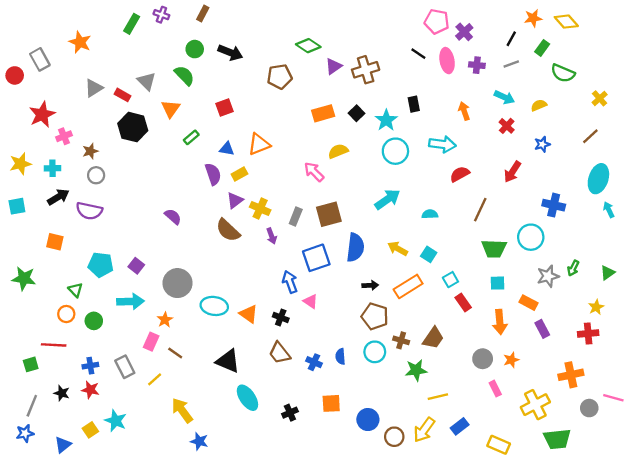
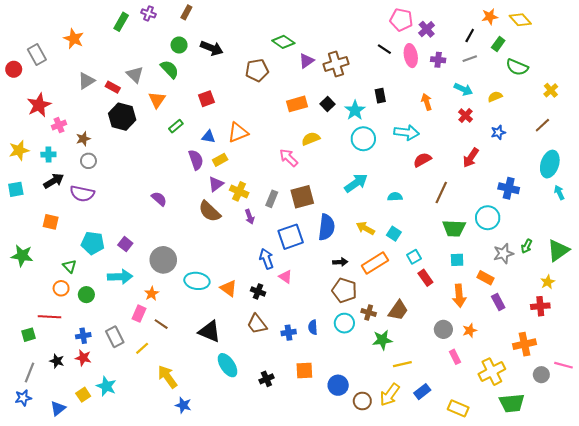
green triangle: (608, 273) -> (558, 250), size x1.6
blue cross: (314, 362) -> (289, 333), turned -32

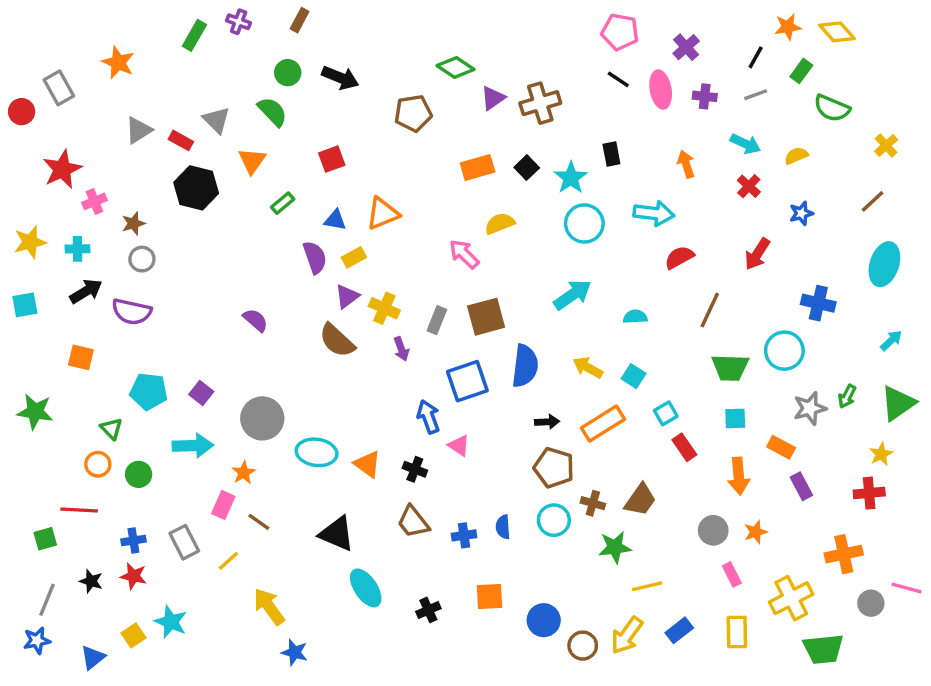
pink pentagon: (401, 20) -> (620, 32), moved
cyan arrow: (559, 192) -> (891, 340), moved, turned 72
yellow rectangle: (458, 408) -> (737, 632), moved, turned 66

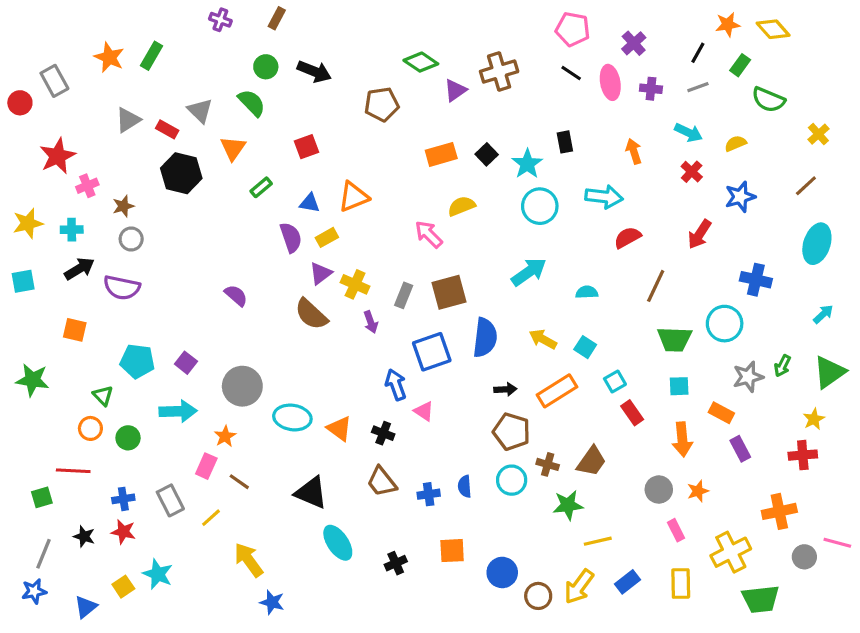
green rectangle: (194, 35) -> (151, 56), moved
brown cross: (540, 103) -> (499, 71), moved
blue star: (801, 213) -> (740, 197), size x1.4

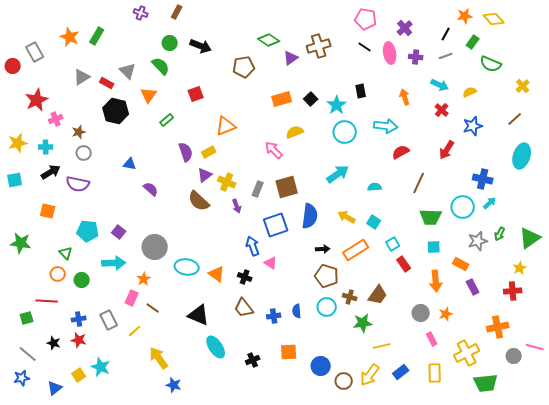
blue triangle: (310, 203) -> (130, 164), moved
cyan arrow: (823, 314) -> (490, 203), moved
gray line: (43, 554) -> (28, 354), turned -72

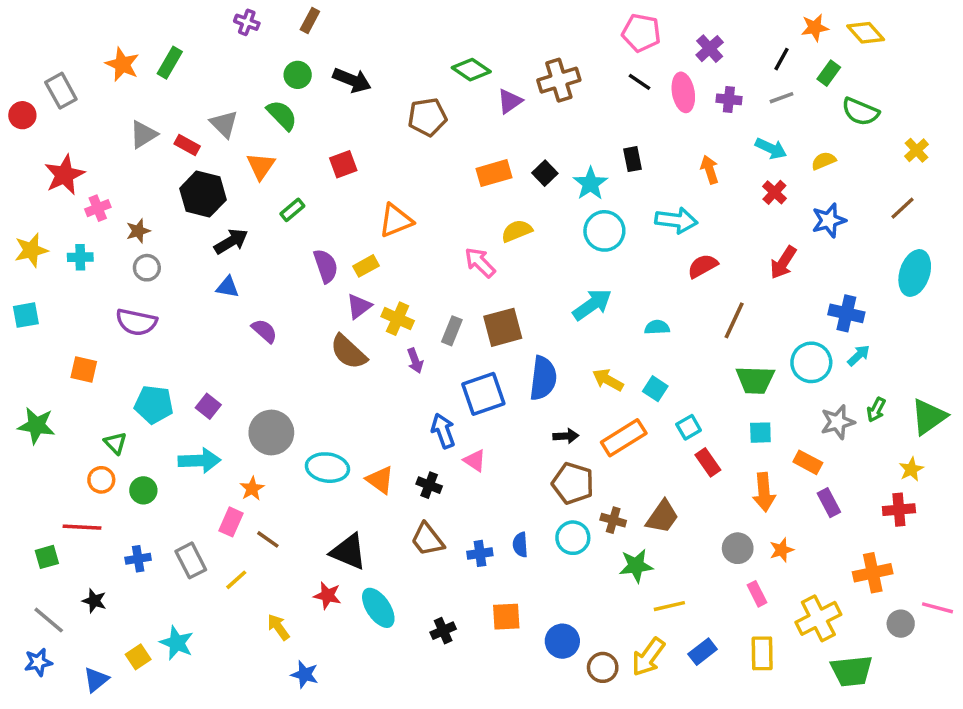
black arrow: (51, 172) -> (231, 241), moved
red star: (79, 340) -> (327, 596), moved
yellow arrow: (159, 358) -> (278, 627), size x0.7

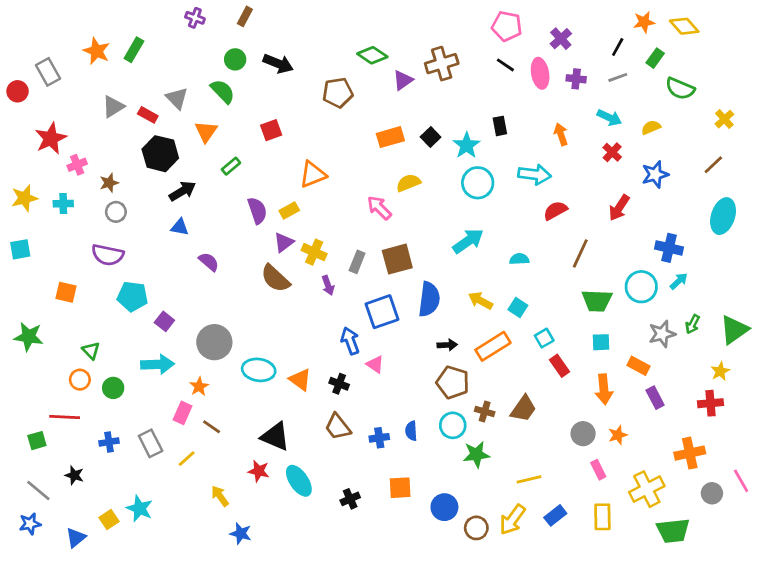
cyan pentagon: (154, 404) -> (133, 296), moved
green star: (636, 566) -> (476, 454), moved
pink line: (938, 608) -> (741, 481), turned 45

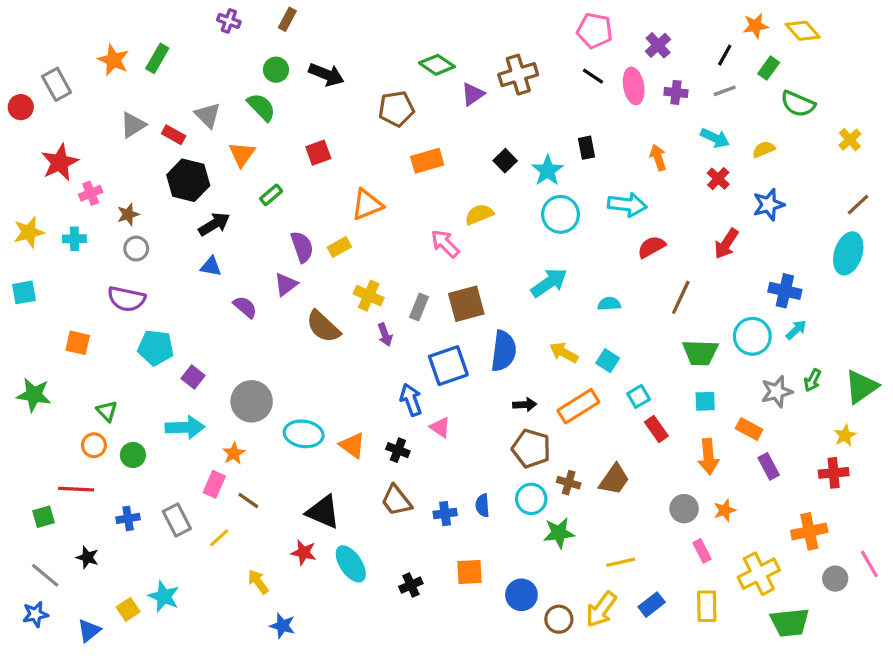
orange rectangle: (390, 137) -> (427, 161), moved
brown line: (713, 165) -> (858, 205), moved
purple triangle: (284, 242) -> (286, 284), moved

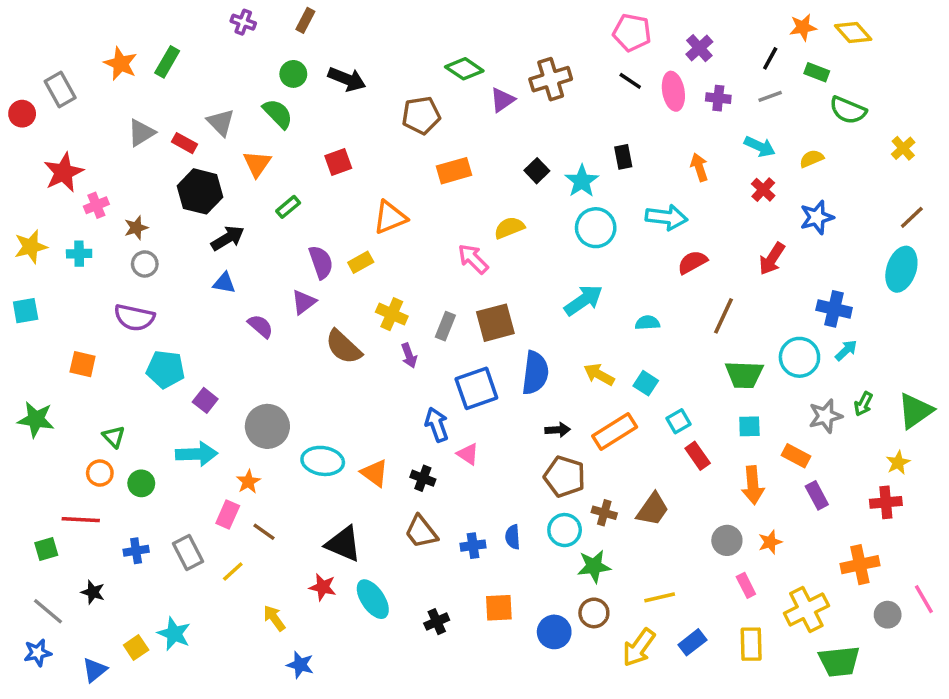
green rectangle: (769, 68) -> (817, 72), turned 75
brown circle: (559, 619) -> (594, 613), moved

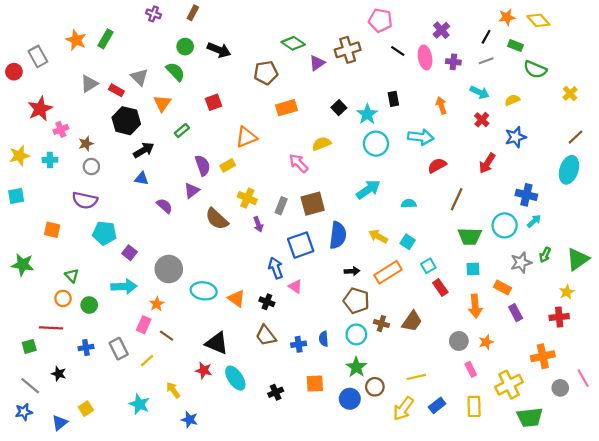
pink pentagon: (632, 32) -> (380, 20), moved
green star: (594, 566) -> (356, 367), moved, turned -30
cyan star: (174, 634) -> (139, 404), moved

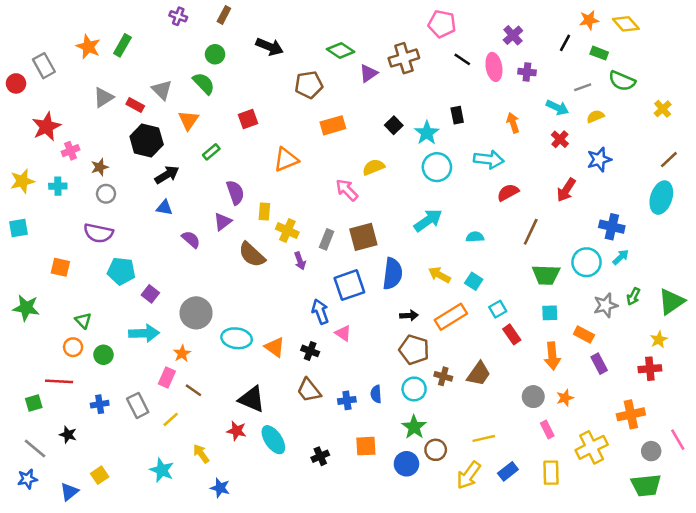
black arrow: (219, 50) -> (270, 47), moved
gray line: (486, 61) -> (583, 87), moved
yellow rectangle: (228, 165) -> (264, 211), moved, turned -56
green trapezoid: (530, 417) -> (646, 485), moved

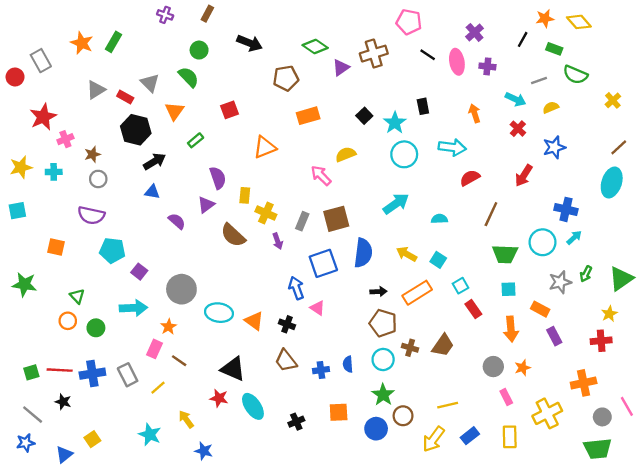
red line: (59, 381) -> (60, 370), moved
blue cross: (100, 404) -> (92, 374), size x1.5

